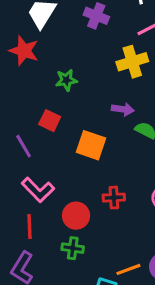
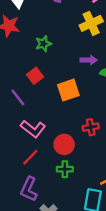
red square: (50, 121) -> (35, 76), turned 35
orange square: (91, 145) -> (68, 90), turned -30
red line: (30, 227) -> (30, 157), turned 54

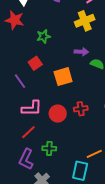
pink L-shape: (33, 129) -> (32, 108), turned -40
red circle: (64, 144) -> (58, 114), moved
green cross: (65, 169) -> (49, 148), moved

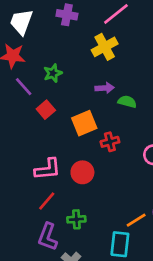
purple line: (20, 81) -> (24, 87), moved
red cross: (81, 109) -> (110, 142), moved

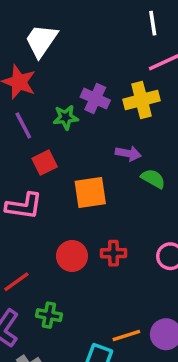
purple cross: (67, 15) -> (95, 99), moved
red cross: (110, 142) -> (114, 253), moved
pink L-shape: (48, 169) -> (24, 206), moved

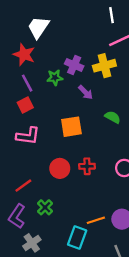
purple arrow: (128, 153) -> (86, 92), moved, turned 35
red square: (45, 163) -> (25, 105), moved
green cross: (49, 315) -> (45, 207), turned 35

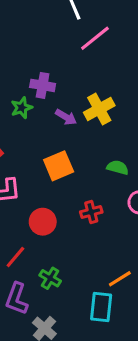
yellow cross: (104, 66) -> (99, 109), moved
green semicircle: (113, 117) -> (118, 167), moved
red circle: (60, 168) -> (43, 222), moved

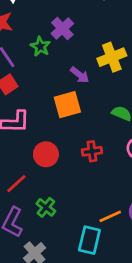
purple cross: (43, 85) -> (62, 29), turned 30
green star: (22, 108) -> (40, 47), turned -30
purple arrow: (66, 117) -> (80, 75), moved

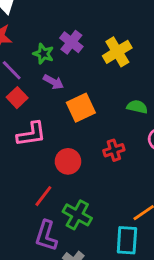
purple cross: (62, 29) -> (71, 42), moved
purple arrow: (80, 75) -> (53, 82), moved
green cross: (46, 207) -> (77, 215), size x1.4

